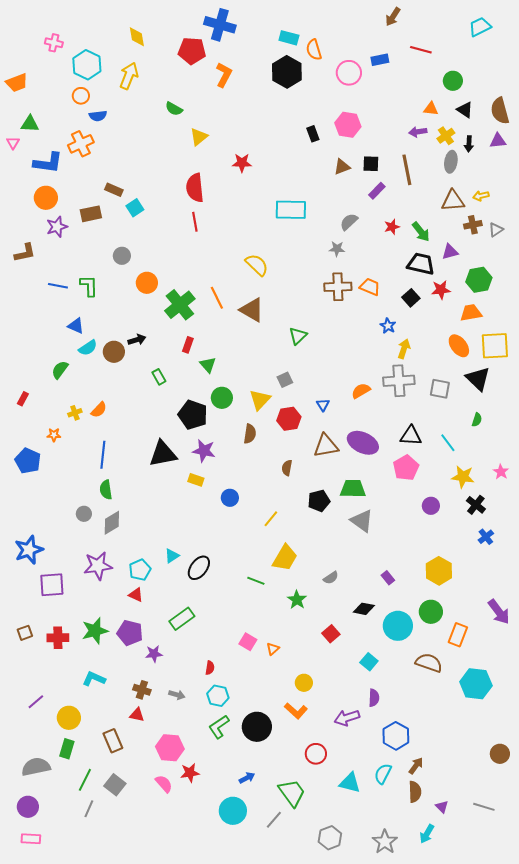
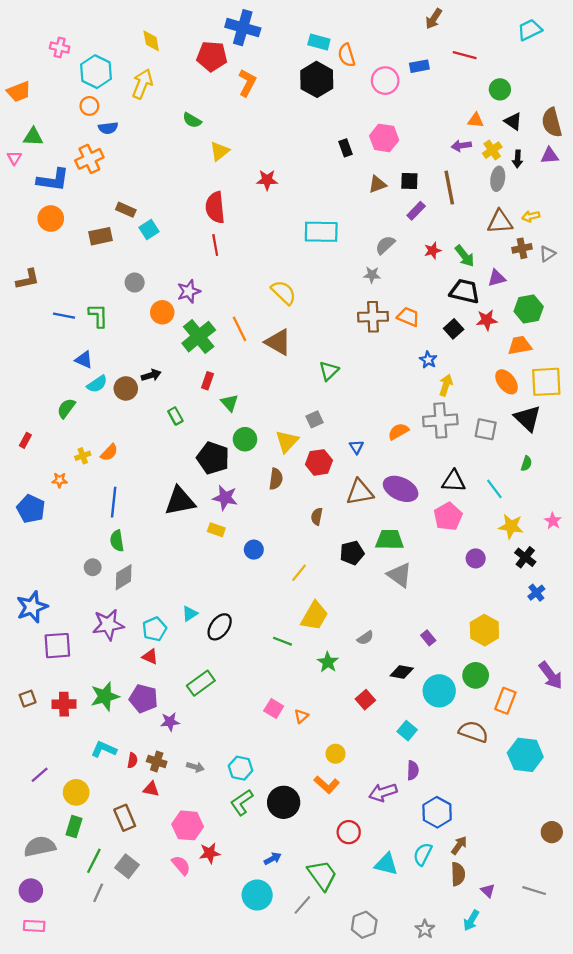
purple star: (57, 227) -> (189, 291), moved
red semicircle: (210, 668) -> (132, 760), moved
gray star: (385, 842) -> (425, 929), size x0.7

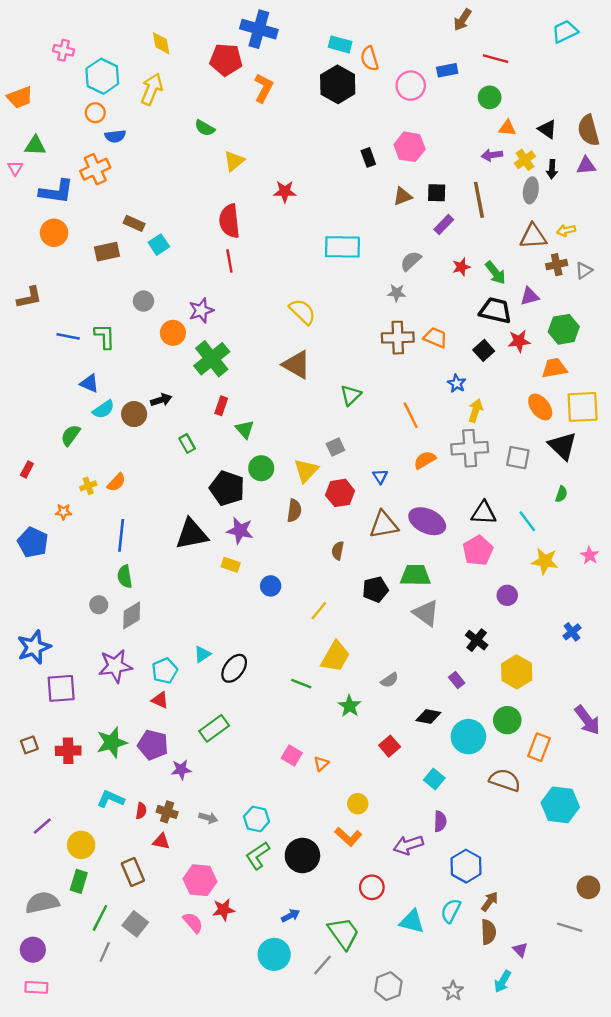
green circle: (500, 89) -> (490, 97), moved
orange line: (239, 329) -> (411, 415), moved
black cross: (525, 557) -> (477, 640), moved
gray line: (534, 891) -> (570, 927), moved

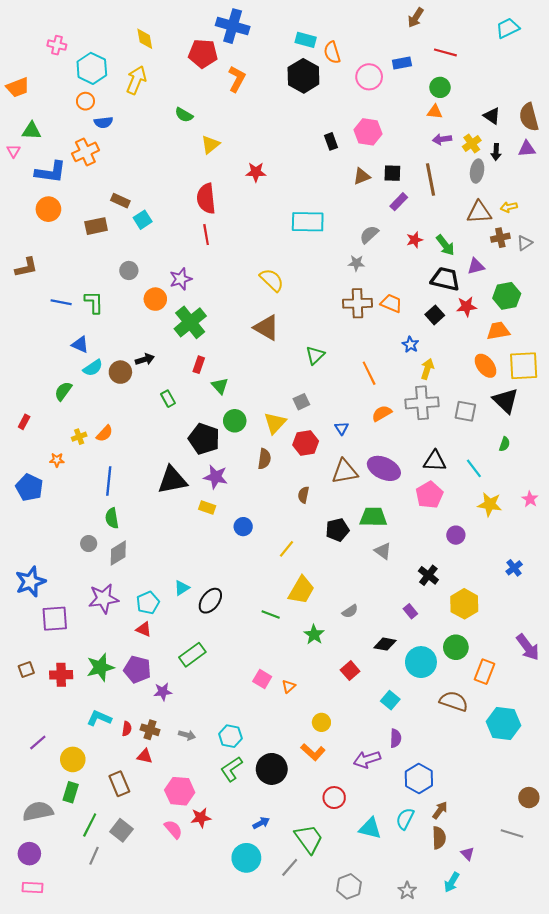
orange triangle: (507, 128) -> (435, 112), moved
gray triangle: (426, 613) -> (383, 551), size x0.7

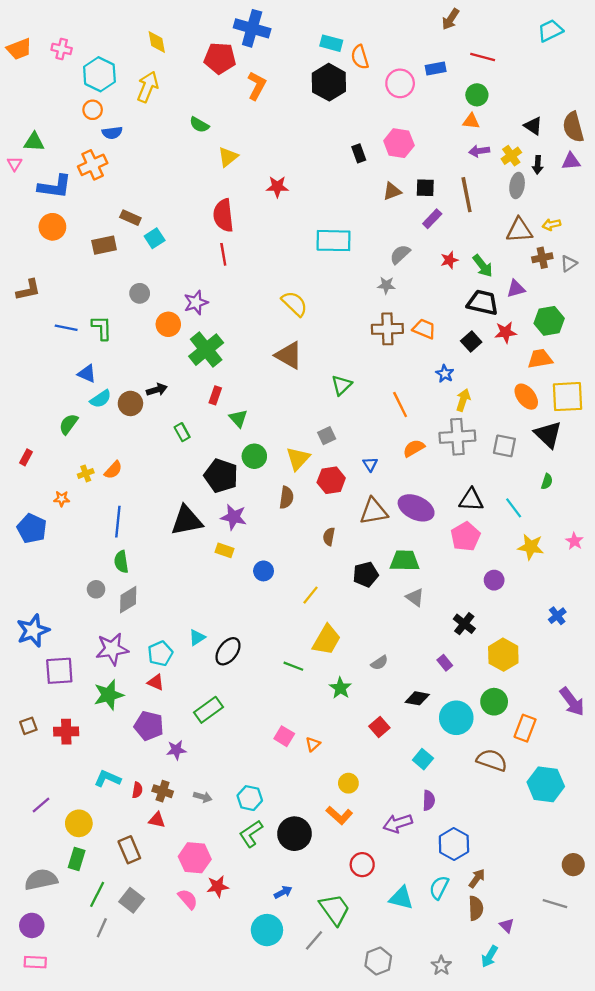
orange trapezoid: (18, 87) -> (19, 49), moved
green star: (100, 667) -> (109, 695), moved

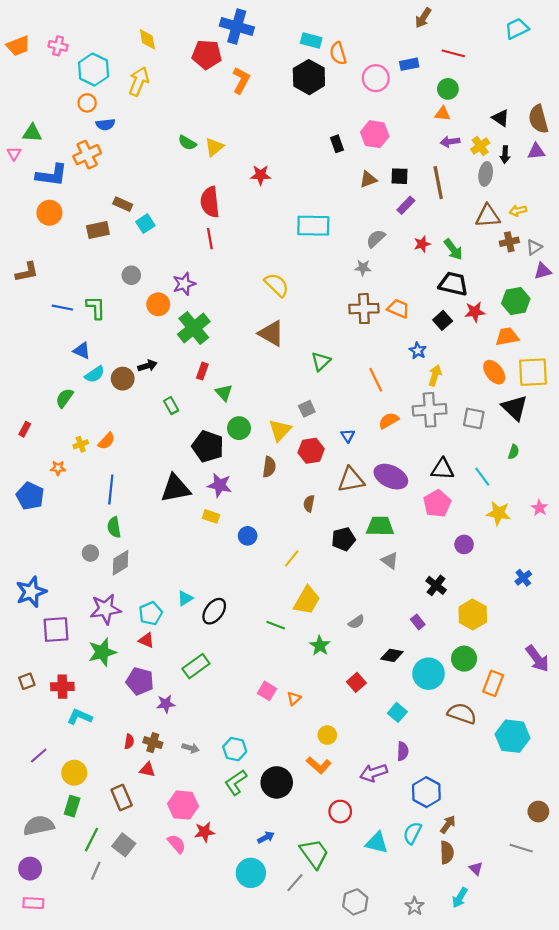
green semicircle: (199, 125) -> (187, 143), moved
purple triangle: (516, 289) -> (543, 271), moved
cyan L-shape: (108, 779) -> (80, 717), moved

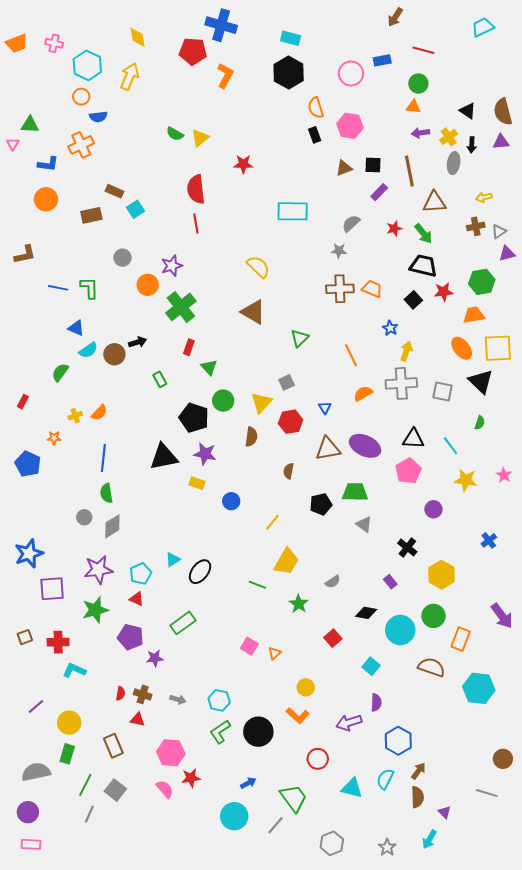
orange semicircle: (338, 53) -> (316, 108), moved
blue L-shape: (52, 175) -> (48, 164), size x0.7
brown triangle: (488, 216) -> (434, 202), moved

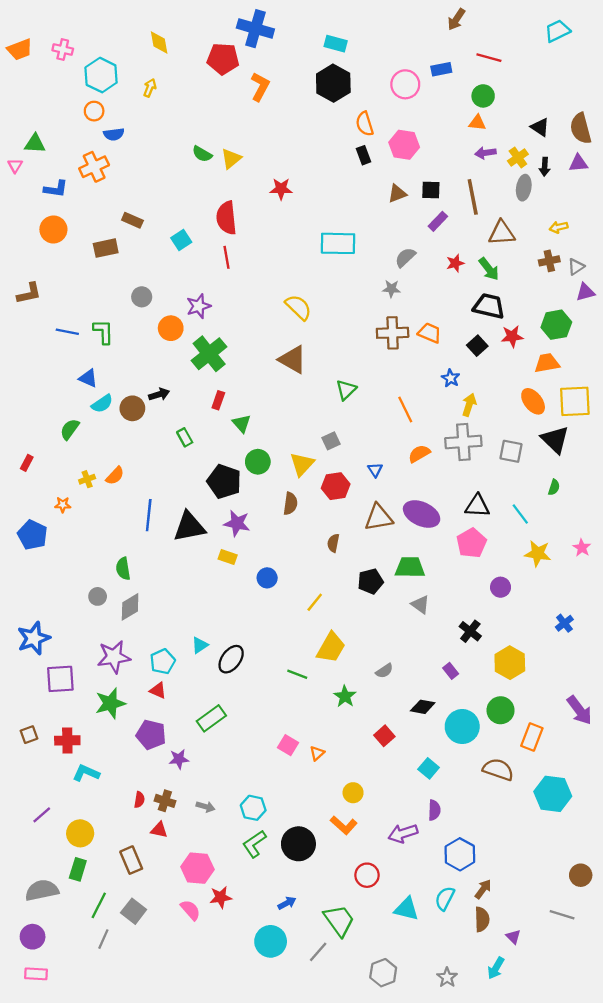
yellow arrow: (130, 76) -> (150, 88), size x0.6
cyan square: (136, 209) -> (181, 240), moved
blue line: (103, 458) -> (149, 515), moved

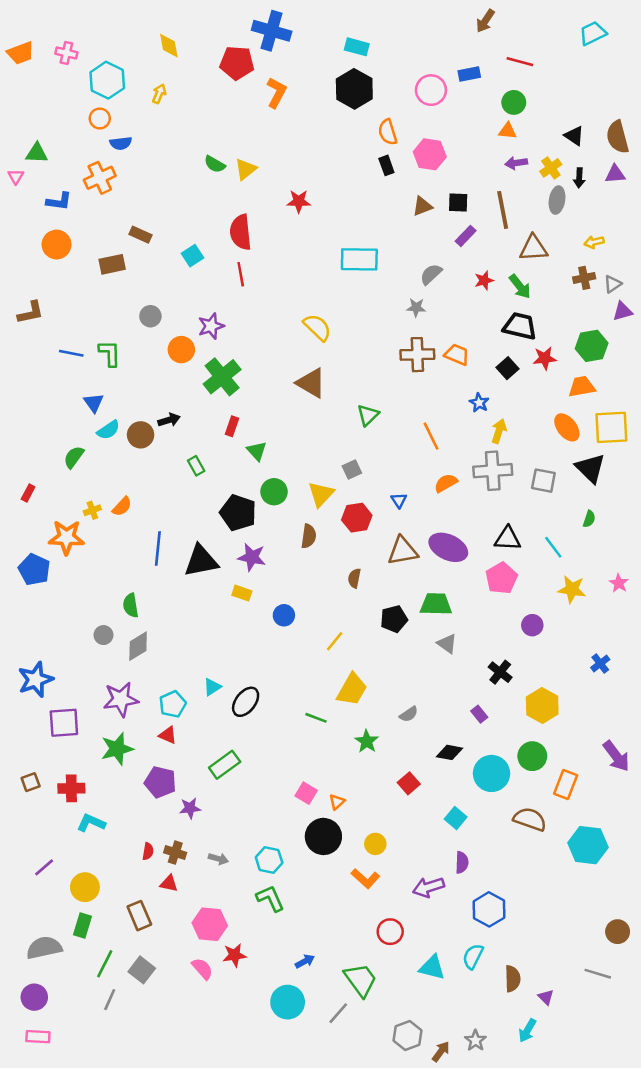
blue triangle: (88, 378) -> (94, 403), turned 30
orange star: (63, 505) -> (66, 537), size x2.0
green L-shape: (254, 844) -> (270, 898), turned 100
black circle: (298, 844) -> (323, 836), moved
brown arrow: (483, 889) -> (441, 1052), moved

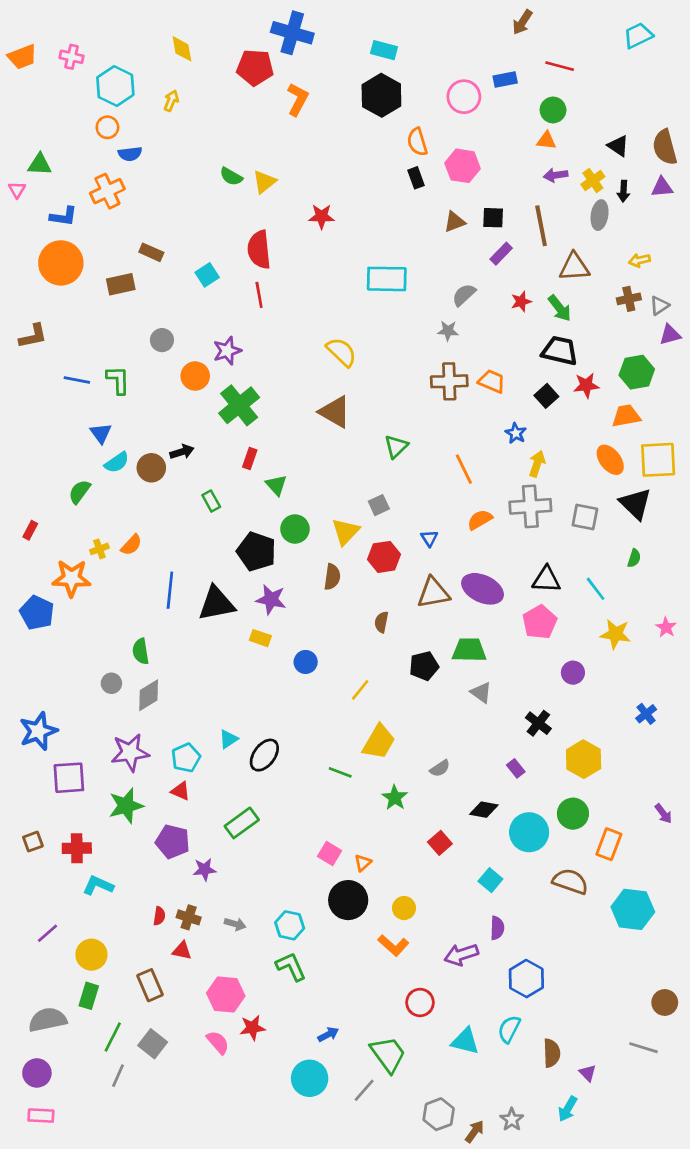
orange circle: (57, 245) -> (61, 263), size x1.4
purple arrow: (616, 756) -> (663, 814), size x0.6

